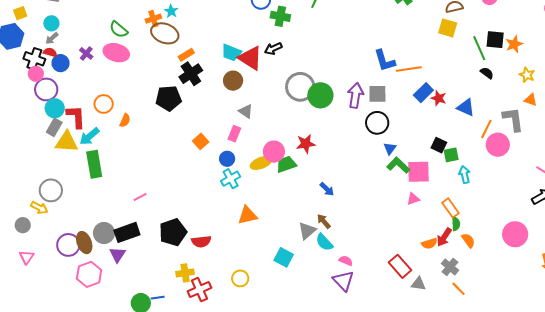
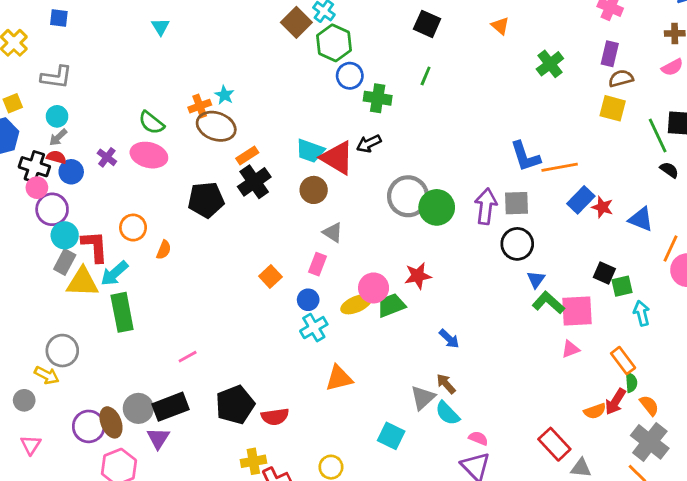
black pentagon: (168, 98) -> (206, 200), moved
gray cross: (450, 267) -> (650, 442), moved, size x1.5

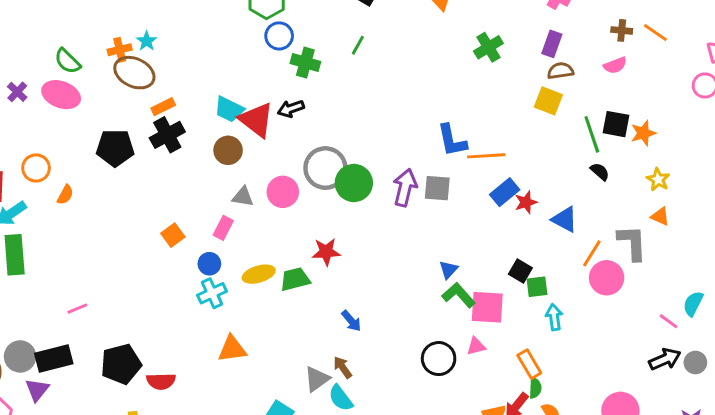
red star: (602, 207) -> (526, 202), turned 30
gray triangle: (333, 233) -> (243, 197), turned -30
black circle: (517, 244) -> (439, 359), moved
pink circle: (374, 288) -> (283, 192), moved

